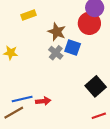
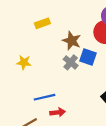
blue line: (22, 99) -> (45, 97), moved

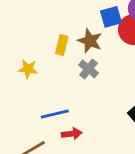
yellow rectangle: (42, 23) -> (62, 45), moved, turned -56
blue square: (88, 57) -> (111, 17), moved, turned -35

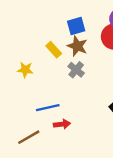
blue square: (111, 17) -> (76, 26), moved
yellow rectangle: (62, 45) -> (54, 50), turned -56

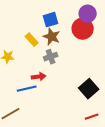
gray cross: (76, 70) -> (51, 57), turned 32
red arrow: (62, 124) -> (39, 77), moved

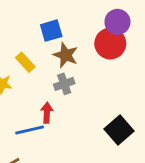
blue square: (51, 20) -> (51, 31), moved
yellow rectangle: (32, 40) -> (25, 62), moved
red arrow: (39, 77) -> (47, 113), turned -80

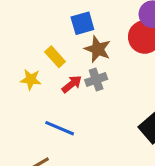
red arrow: (47, 113) -> (72, 84), moved, turned 48
blue line: (30, 130) -> (60, 128), turned 36

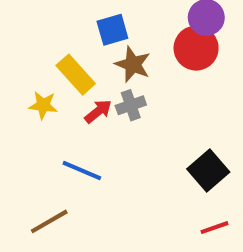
yellow rectangle: (55, 57) -> (76, 75), size x1.4

